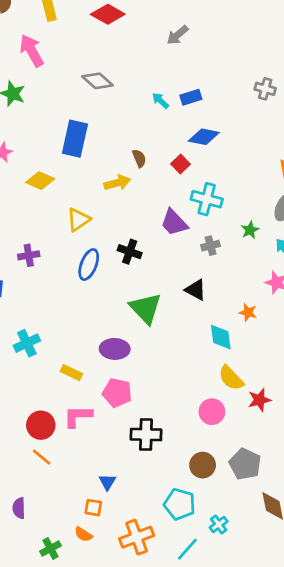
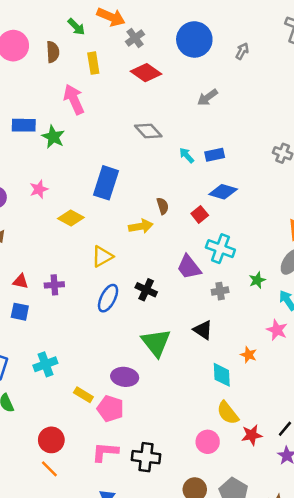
gray diamond: (98, 81) -> (148, 131), moved
pink pentagon: (117, 393) -> (110, 409), moved
pink L-shape: (78, 416) -> (105, 452), moved

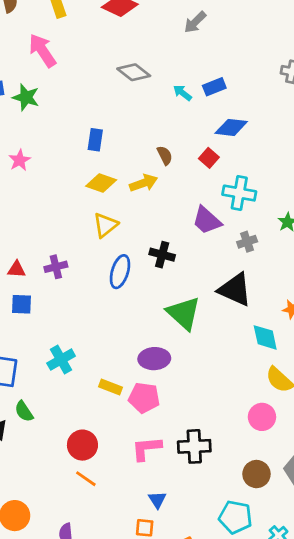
blue rectangle: (106, 183) -> (95, 140), size x0.6
yellow diamond: (71, 218) -> (101, 183), moved
black triangle: (203, 330) -> (235, 290), size x1.5

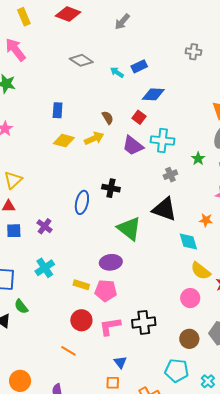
purple trapezoid: (207, 220) -> (133, 146), moved
yellow triangle: (105, 225) -> (13, 180), moved
purple cross: (56, 267) -> (45, 226), moved, turned -35
red circle: (82, 445) -> (81, 320), moved

